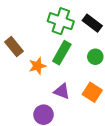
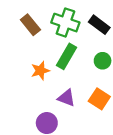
brown rectangle: (14, 47) -> (30, 25), moved

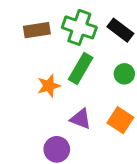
brown rectangle: (30, 25) -> (37, 30), turned -60

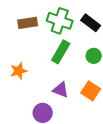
orange star: (49, 86) -> (19, 71), moved

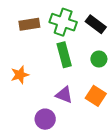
green rectangle: (61, 52) -> (64, 55), turned -45

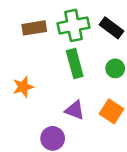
green cross: (63, 22) -> (73, 25), turned -30

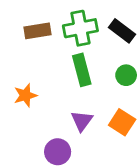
purple triangle: (75, 110) -> (82, 121), turned 45

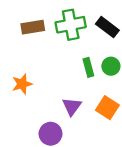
green rectangle: (82, 70) -> (88, 67), moved, size x0.7

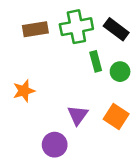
green rectangle: (88, 67) -> (96, 61), moved

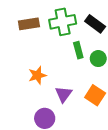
orange star: (24, 91) -> (37, 75), moved

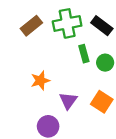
brown rectangle: (29, 24) -> (31, 26), turned -30

